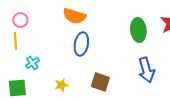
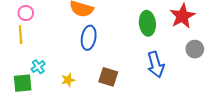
cyan cross: (32, 63) -> (38, 67), moved

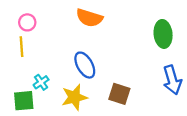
blue ellipse: (89, 38) -> (85, 65), moved, turned -40
yellow star: (68, 80) -> (74, 97), size x1.6

